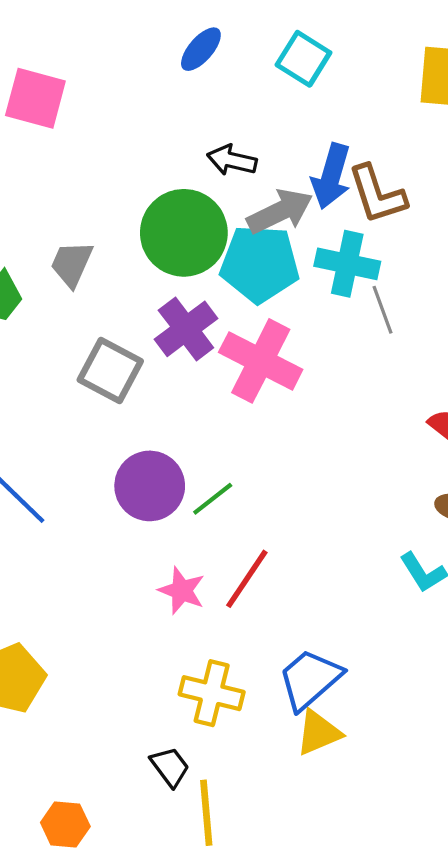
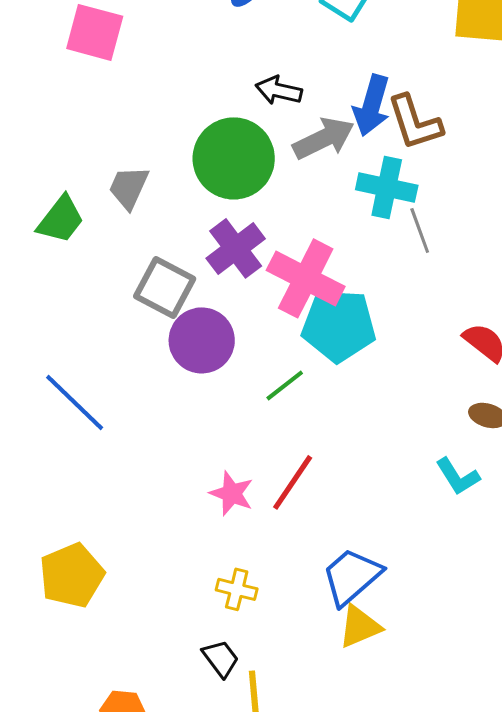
cyan pentagon: (260, 264) -> (339, 325), moved
purple circle: (150, 486) -> (202, 340), moved
green line: (213, 499) -> (285, 385), moved
yellow cross: (212, 693) -> (237, 589), moved, size x0.7

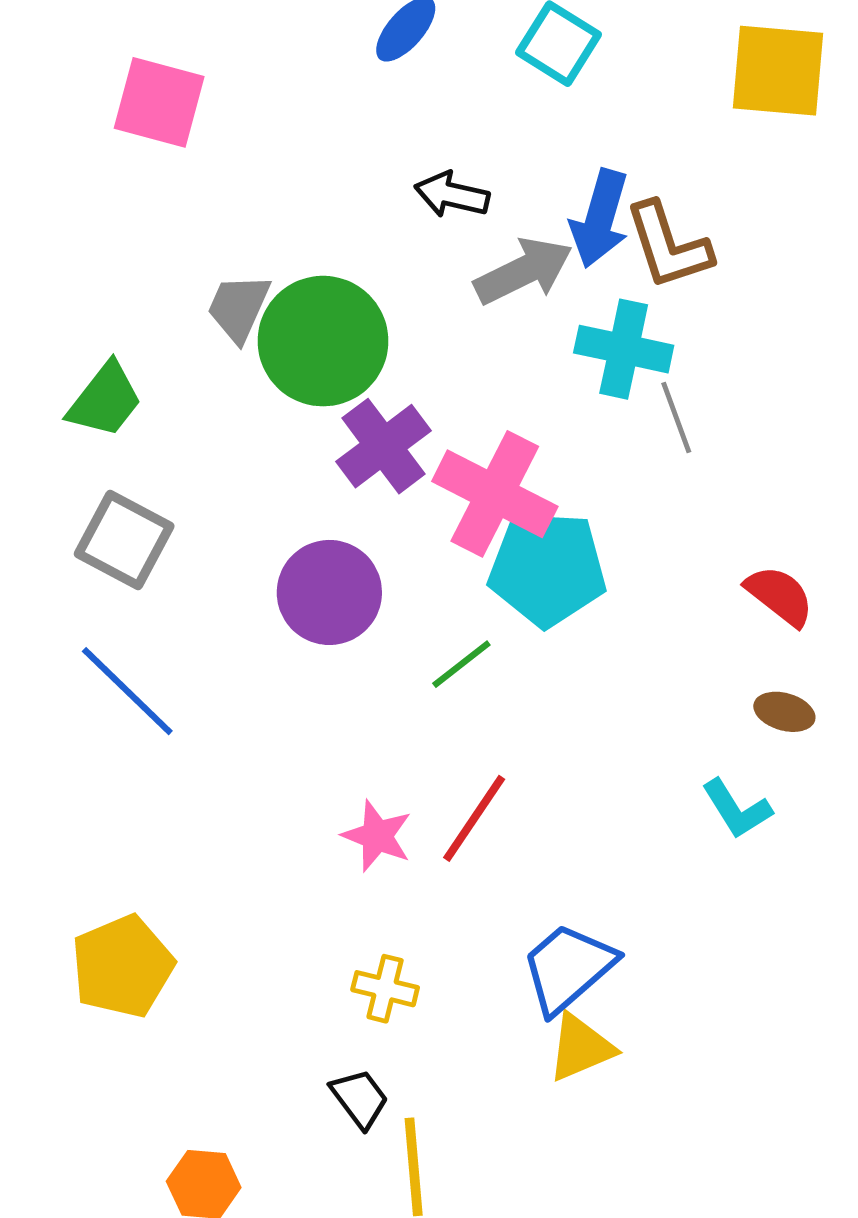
green circle: (234, 158) -> (323, 341), moved
gray trapezoid: (129, 187) -> (239, 308), moved
gray square: (165, 287) -> (124, 540), moved

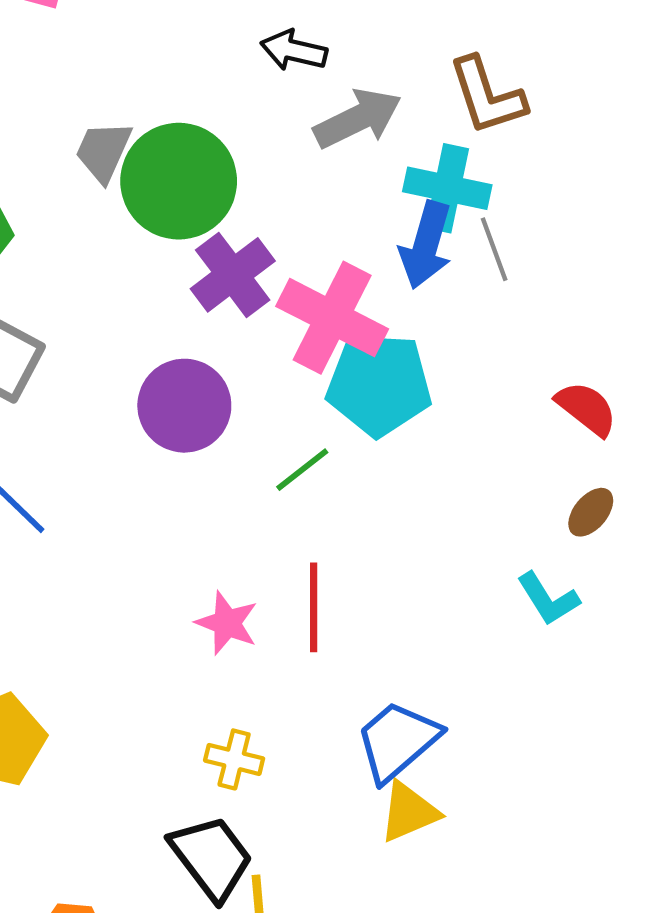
blue arrow: (600, 219) -> (426, 245), moved
brown ellipse: (784, 712) -> (591, 512), turned -66
red line: (474, 818) -> (314, 607), turned -34
black trapezoid: (360, 1098) -> (211, 858), size x1.6

